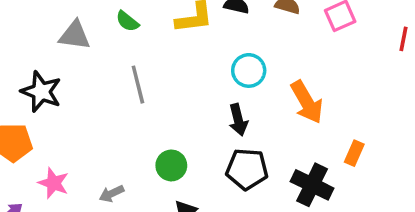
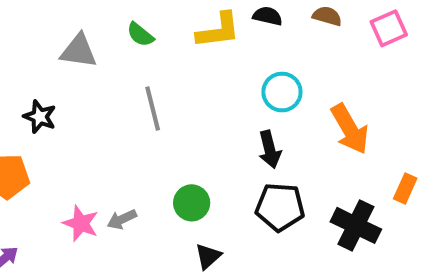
black star: (41, 92) -> (40, 117), size x0.7
pink star: (53, 183) -> (81, 223), moved
gray arrow: (112, 194) -> (122, 219), moved

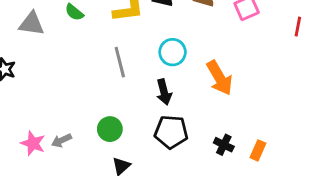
gray line: (153, 108) -> (120, 62), moved
orange rectangle: (405, 189) -> (258, 150), moved
black cross: (356, 225) -> (224, 145), size x0.6

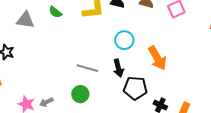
gray line: (120, 62) -> (87, 68), moved, turned -60
black pentagon: (171, 132) -> (135, 88), moved

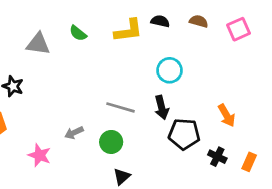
orange arrow: (157, 58) -> (227, 115), moved, size x0.7
gray arrow: (46, 102) -> (74, 133), moved

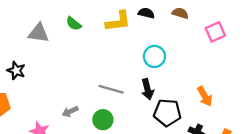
pink square: (239, 29) -> (215, 32), moved

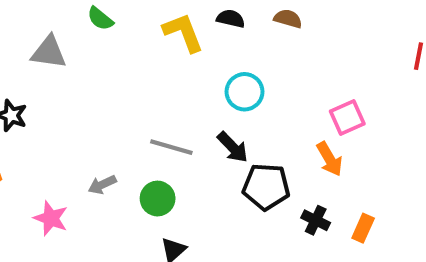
yellow L-shape: (118, 21) -> (183, 32), turned -104
green semicircle: (74, 24) -> (100, 19), moved
pink square: (215, 32) -> (347, 117), moved
black arrow: (147, 89) -> (233, 147), turned -30

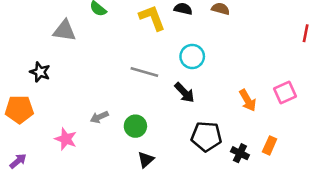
pink square: (347, 117) -> (285, 93), moved
gray line: (171, 147) -> (144, 72), moved
black pentagon: (266, 187) -> (206, 136), moved
black cross: (316, 220) -> (240, 153), moved

